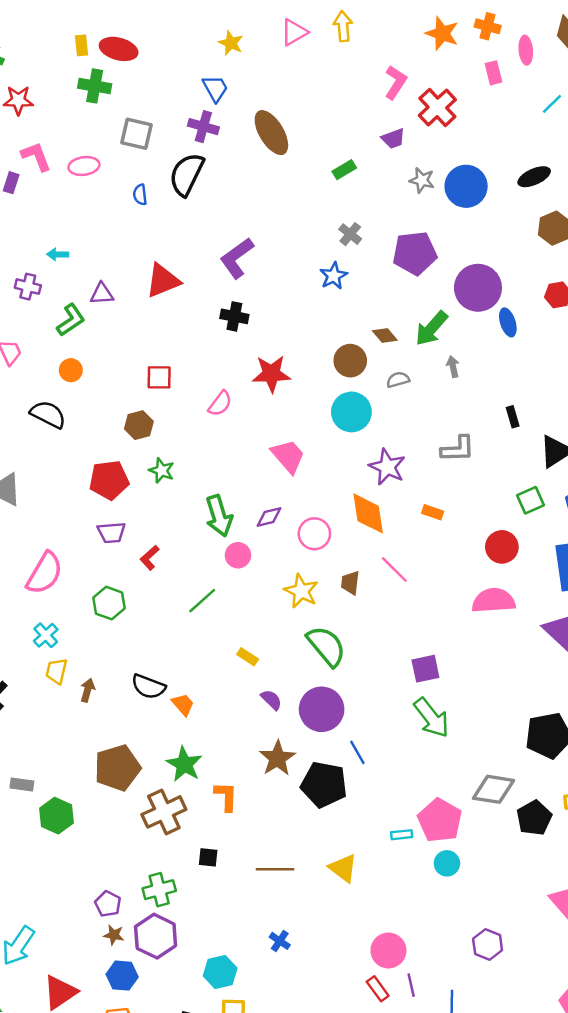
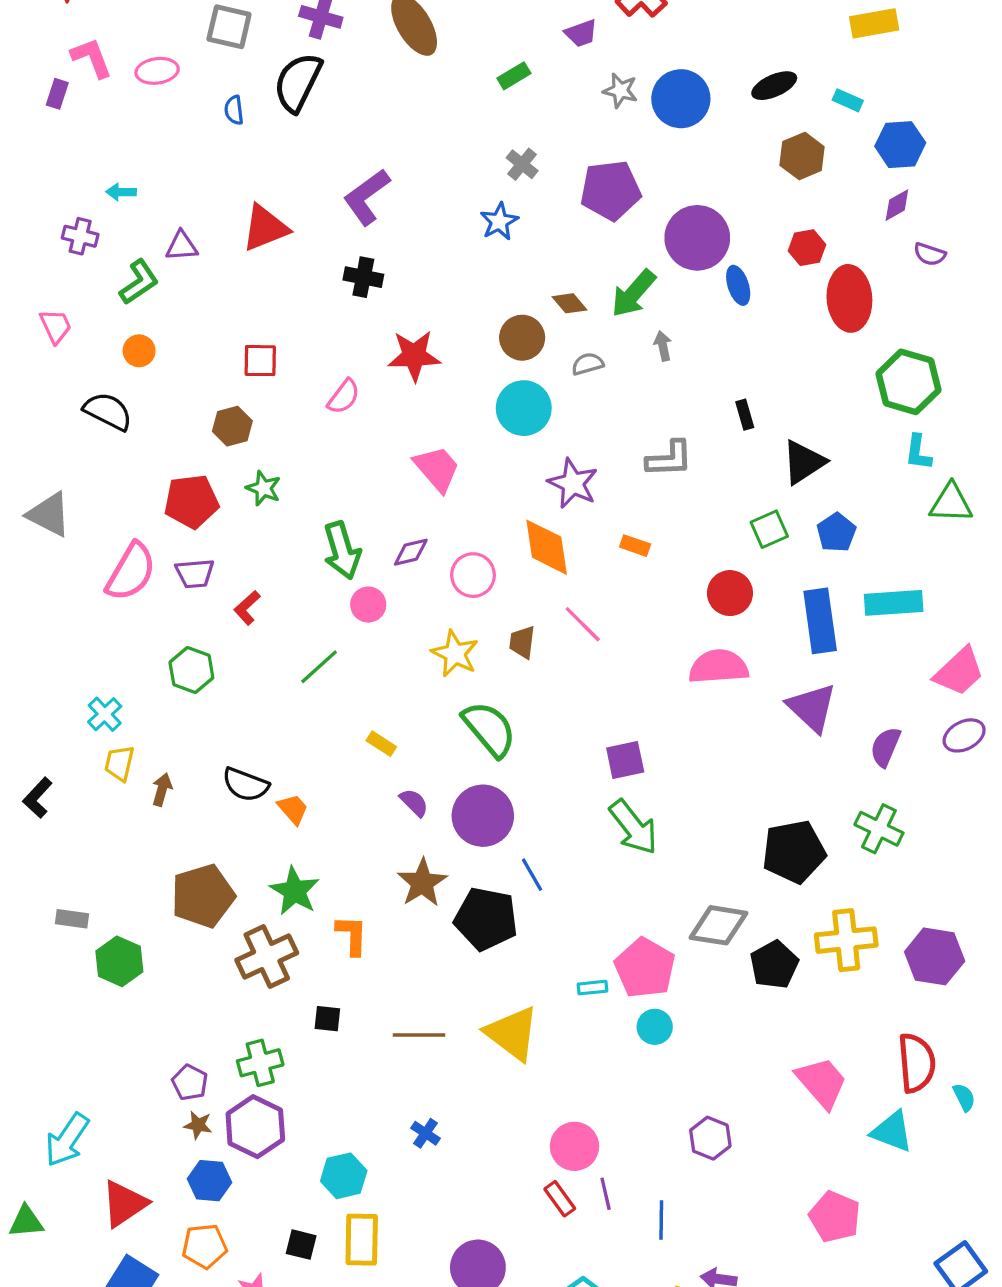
pink semicircle: (45, 573) -> (131, 572), moved
yellow triangle: (343, 868) -> (512, 1033), size x1.4

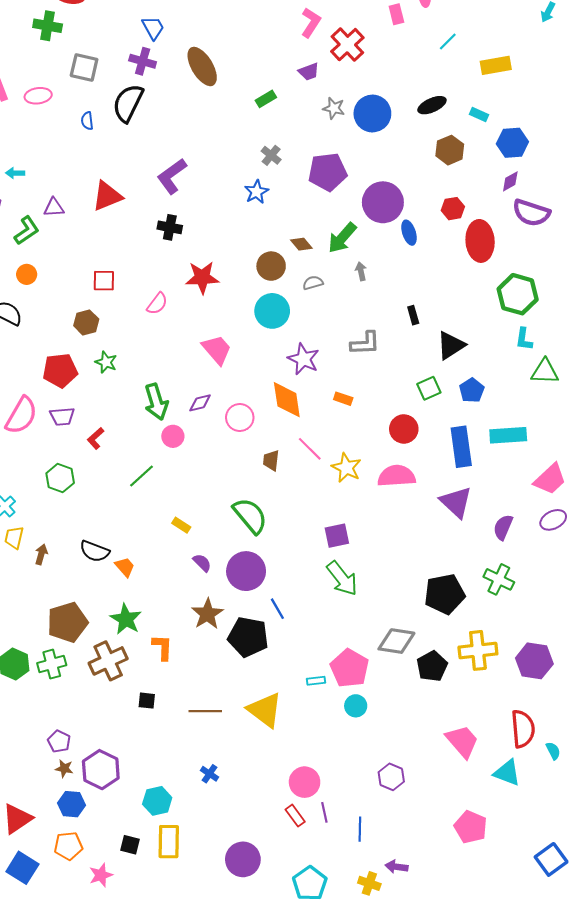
purple semicircle: (930, 254) -> (531, 213), size x1.8
yellow star: (455, 654) -> (346, 468), moved
green cross: (260, 1063) -> (52, 664), moved

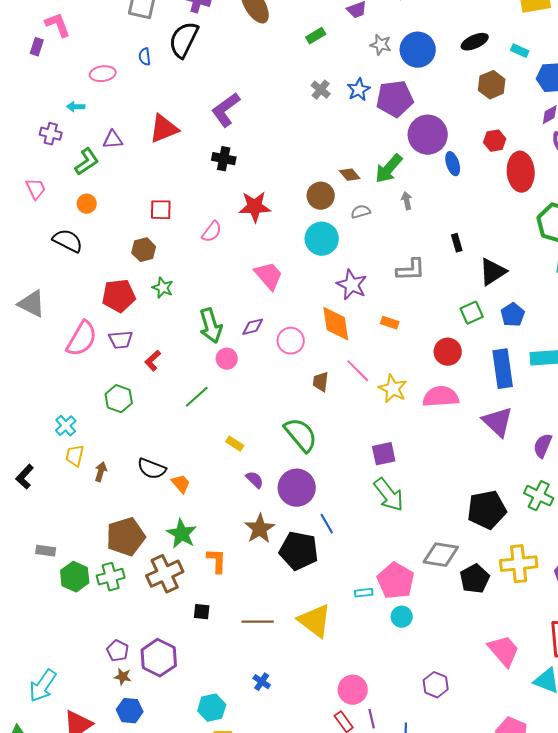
pink ellipse: (38, 96) -> (103, 74), moved
purple pentagon: (328, 172) -> (395, 99), moved
blue star: (256, 192) -> (359, 90), moved
purple hexagon: (101, 770) -> (159, 658), moved

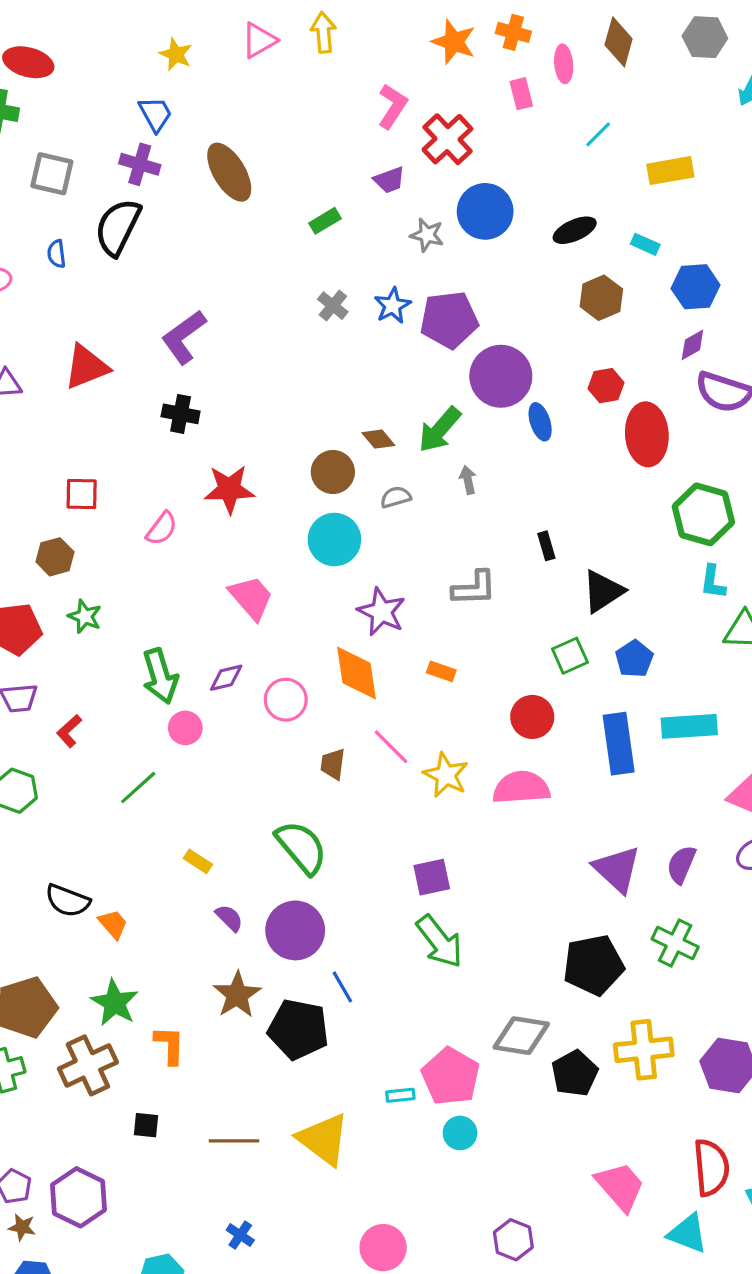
blue circle: (418, 50) -> (485, 211), moved
purple triangle: (498, 422) -> (617, 869), moved

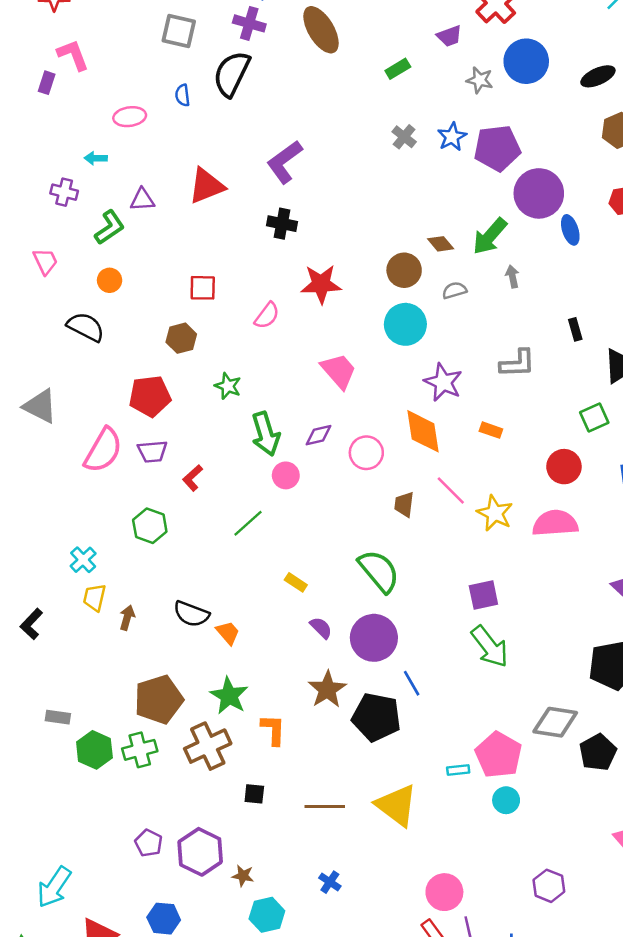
green star: (85, 616) -> (228, 386), moved
brown star: (22, 1227) -> (243, 876), moved

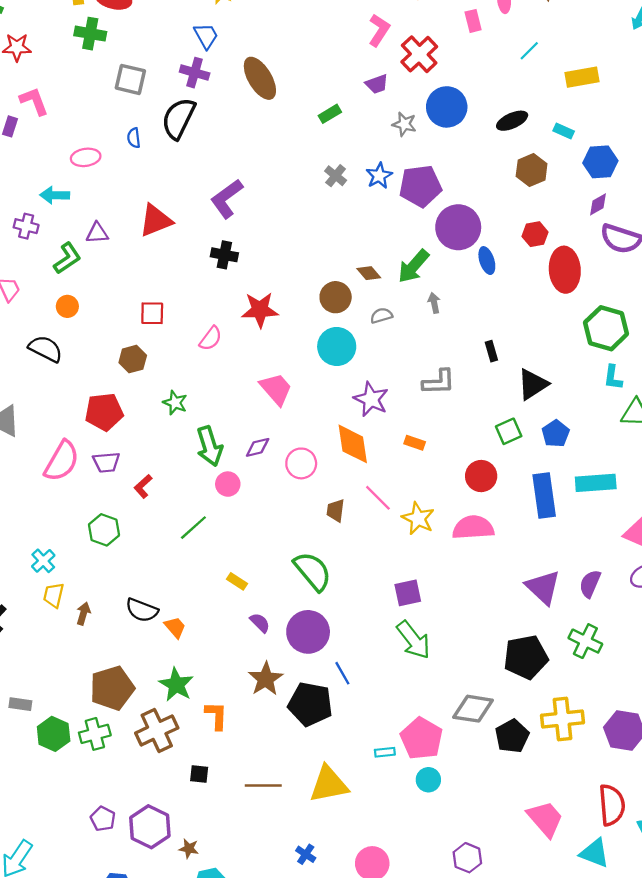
cyan arrow: (96, 158) -> (55, 195), size x1.4
yellow triangle: (397, 805) -> (329, 784), turned -48
blue cross: (330, 882) -> (306, 854), moved

